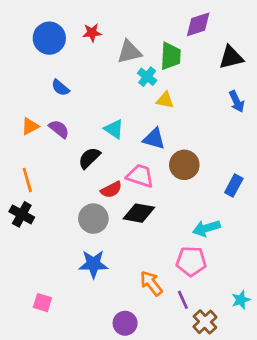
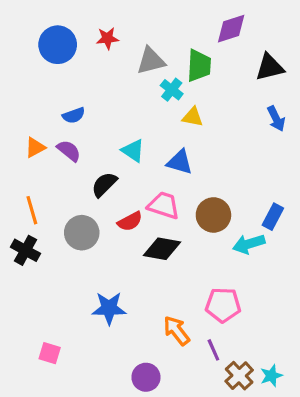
blue semicircle: (60, 88) -> (74, 115), moved, turned -60
brown circle: (184, 165) -> (213, 215), moved
gray circle: (93, 219) -> (82, 233), moved
cyan arrow: (206, 228) -> (249, 244), moved
cyan star: (241, 300) -> (271, 376), moved

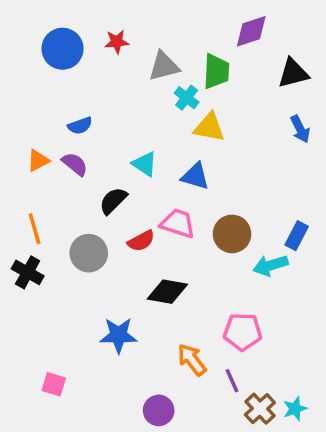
yellow triangle: (193, 117) -> (209, 127), size x1.4
black diamond: (162, 249) -> (167, 292), moved

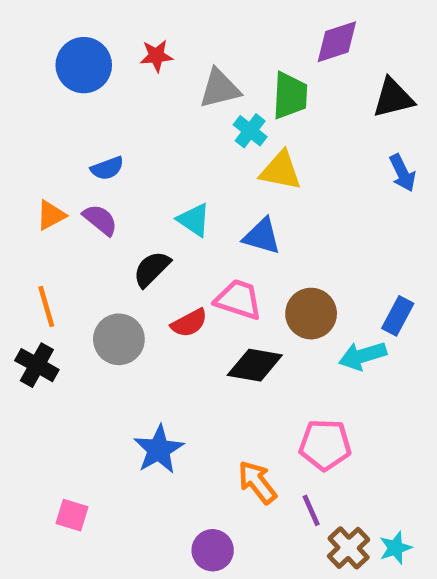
black diamond: (167, 292) -> (255, 365), moved
blue star: (118, 335) -> (159, 449), turned -30

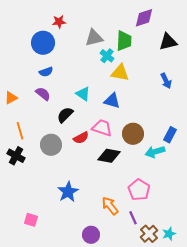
red star: (156, 56) -> (59, 22), moved
blue circle: (84, 65) -> (43, 43), moved
blue arrow: (402, 173) -> (166, 81), moved
orange triangle: (51, 215) -> (11, 98), moved
pink pentagon: (325, 445) -> (139, 190), turned 30

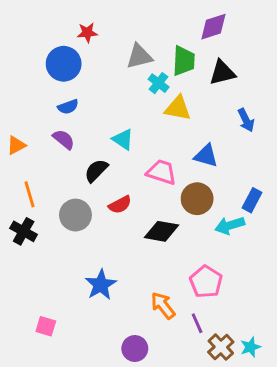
black triangle: (168, 42) -> (222, 73), moved
blue triangle: (112, 101) -> (206, 156), moved
pink trapezoid: (102, 128) -> (161, 172), moved

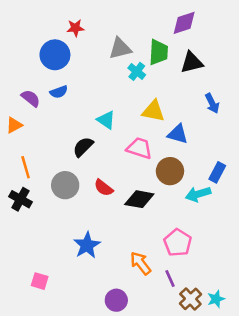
yellow triangle: (178, 108) -> (153, 111), moved
purple semicircle: (64, 139) -> (31, 98), moved
red semicircle: (120, 205) -> (104, 188), moved, turned 66

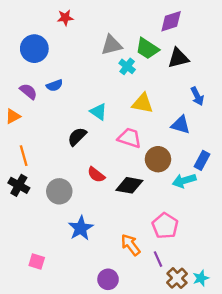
red star: (75, 28) -> (65, 18), moved
green trapezoid: (158, 52) -> (147, 49), turned 120
blue circle: (55, 55) -> (34, 49), moved
blue triangle: (178, 134) -> (181, 125), moved
gray circle: (65, 185) -> (59, 191), moved

